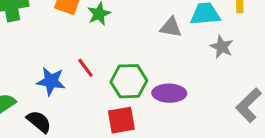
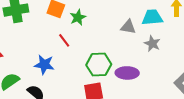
gray star: (222, 47) -> (152, 44), moved
red line: (85, 68) -> (64, 40), moved

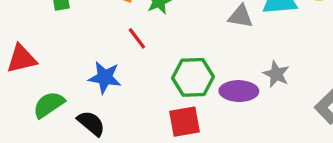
gray star: (152, 44) -> (276, 74), moved

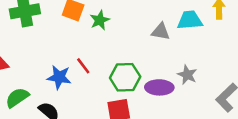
red line: (137, 38) -> (83, 66), moved

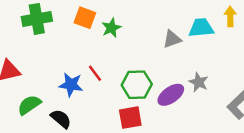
gray triangle: (161, 32) -> (172, 39), turned -30
purple ellipse: (159, 87) -> (171, 95), turned -36

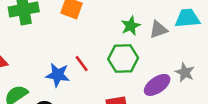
green star: (111, 28) -> (131, 26), moved
green hexagon: (137, 85) -> (123, 59), moved

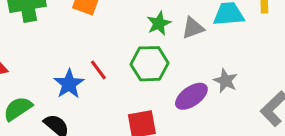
blue star: (58, 75) -> (69, 84), turned 30

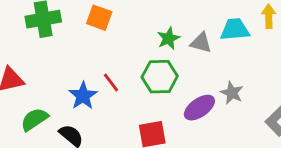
gray triangle: (193, 28) -> (201, 43), turned 35

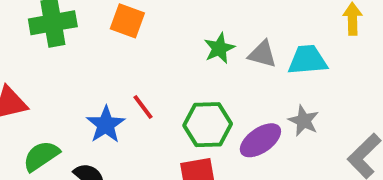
cyan trapezoid: (235, 29) -> (307, 60), moved
green hexagon: (160, 77) -> (208, 125), moved

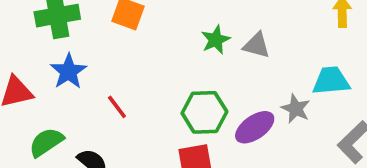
cyan trapezoid: (307, 60) -> (331, 81), moved
red line: (143, 107) -> (117, 107), moved
blue star: (106, 125) -> (69, 71), moved

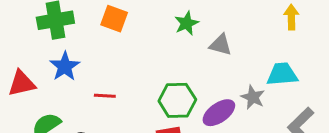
green star: (216, 40) -> (187, 23), moved
red line: (117, 107) -> (105, 96), turned -50

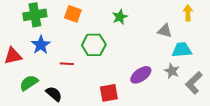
gray triangle: (220, 45) -> (165, 31), moved
gray star: (253, 97) -> (172, 71), moved
green hexagon: (177, 100) -> (94, 45), moved

